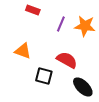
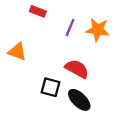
orange triangle: (23, 51) -> (17, 52), moved
black ellipse: (83, 87) -> (79, 100), moved

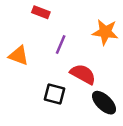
purple line: (70, 27) -> (61, 44), moved
black ellipse: (79, 100) -> (104, 103), moved

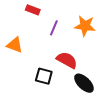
purple line: (61, 44) -> (54, 28), moved

